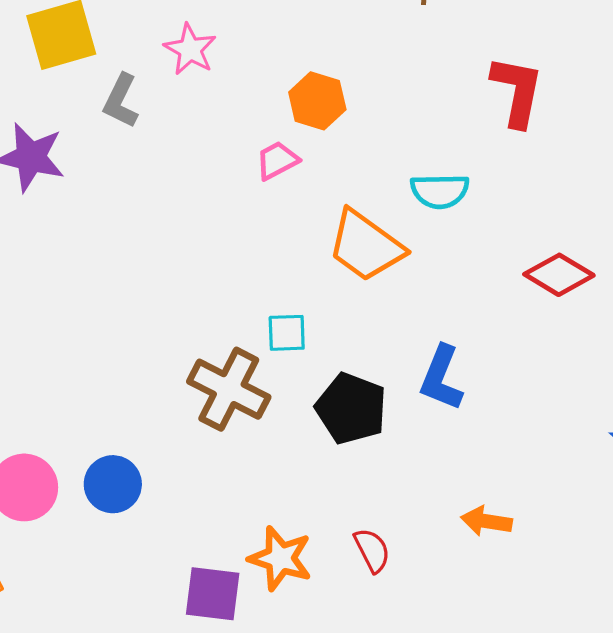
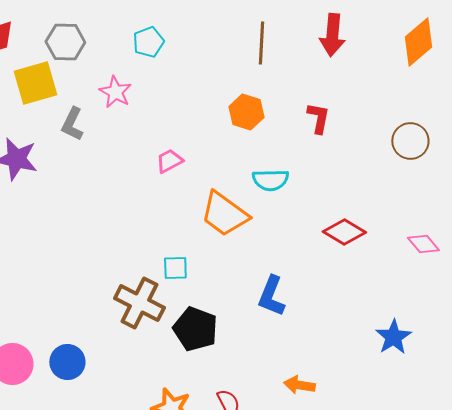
red L-shape: (517, 91) -> (318, 118), size x0.7
orange hexagon: (317, 101) -> (246, 112), moved
black pentagon: (351, 409) -> (195, 329), moved

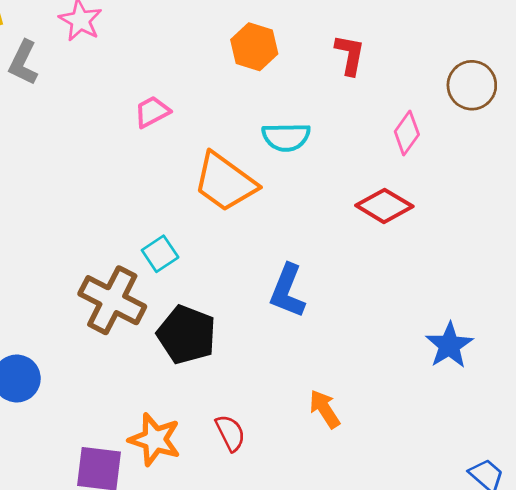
pink diamond: (423, 244) -> (407, 133), moved, turned 76
cyan square: (175, 268) -> (160, 254), turned -32
orange arrow: (299, 385) -> (325, 409), turned 48

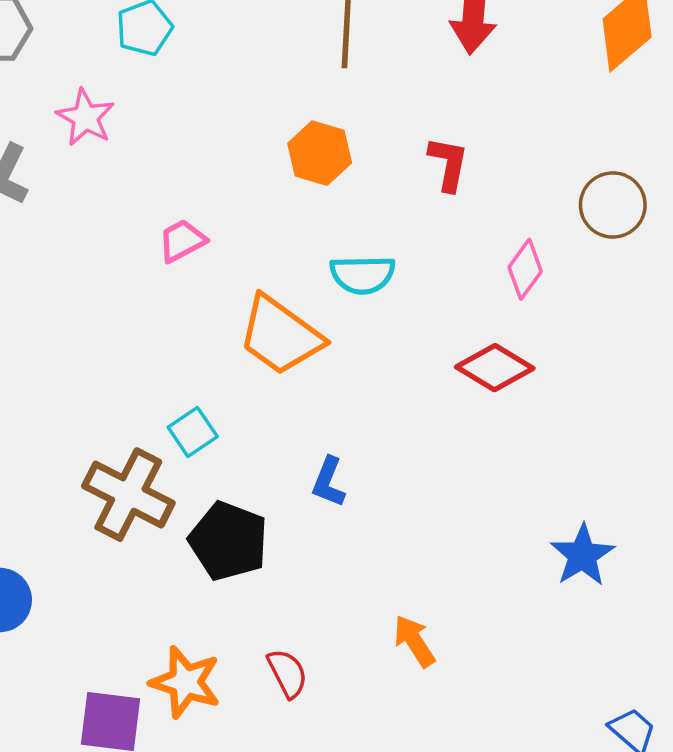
blue L-shape: (287, 291) -> (329, 482), moved, size x0.7

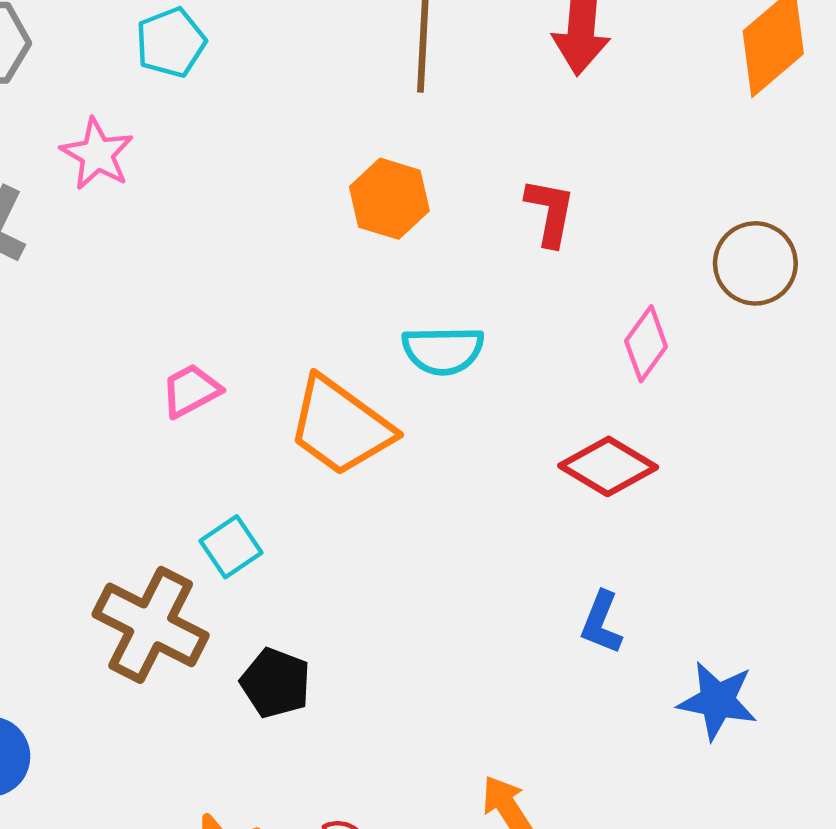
pink trapezoid: (182, 241) -> (191, 391), moved
blue L-shape: (329, 482) -> (601, 623), moved
black pentagon: (228, 541) -> (276, 683), size x0.7
blue star: (582, 555) -> (717, 701), turned -30

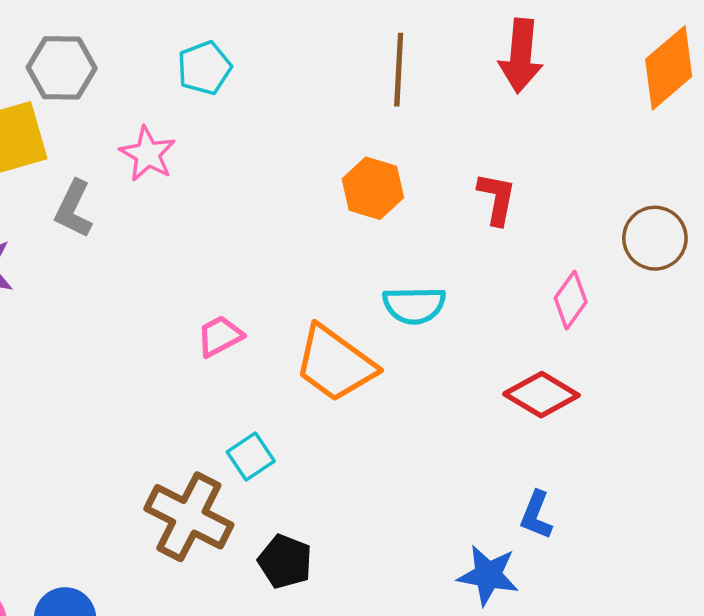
blue star: (717, 701) -> (488, 575), moved

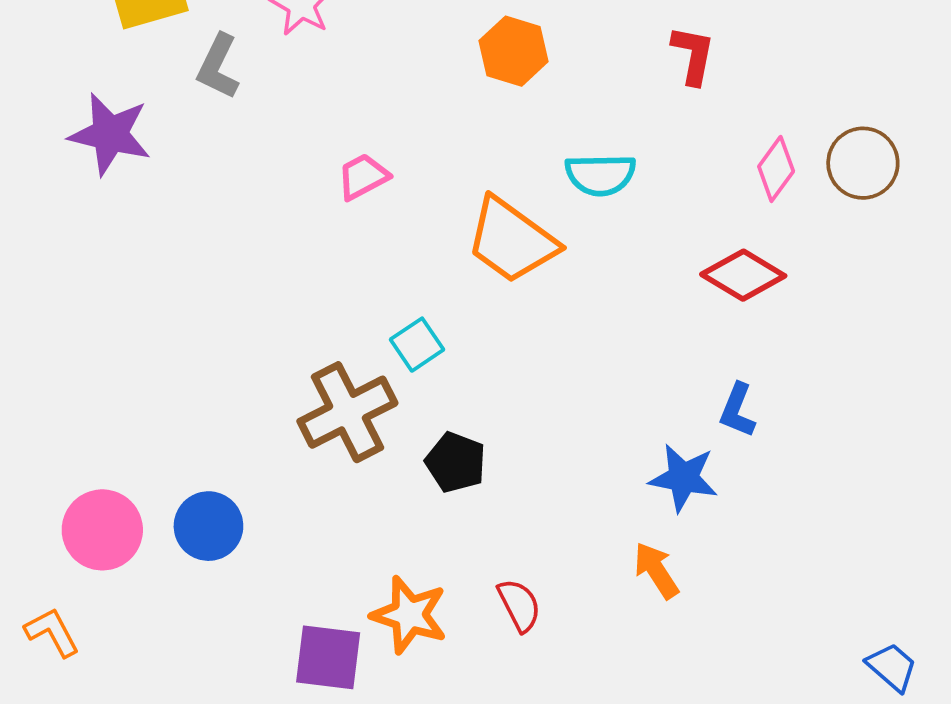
orange hexagon: (373, 188) -> (514, 51), moved
brown circle: (655, 238) -> (863, 163), moved
pink trapezoid: (220, 336) -> (363, 177), moved
brown cross: (189, 517) -> (347, 412), turned 36

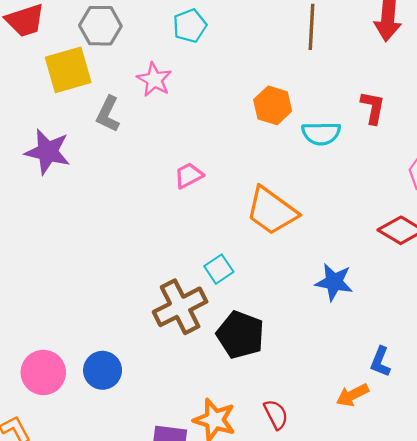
cyan semicircle: (600, 175) -> (321, 133), moved
blue L-shape: (737, 410) -> (380, 362), moved
black pentagon: (456, 462) -> (240, 335), size x1.4
blue star: (683, 478) -> (334, 282), moved
orange arrow: (656, 570) -> (352, 395), turned -84

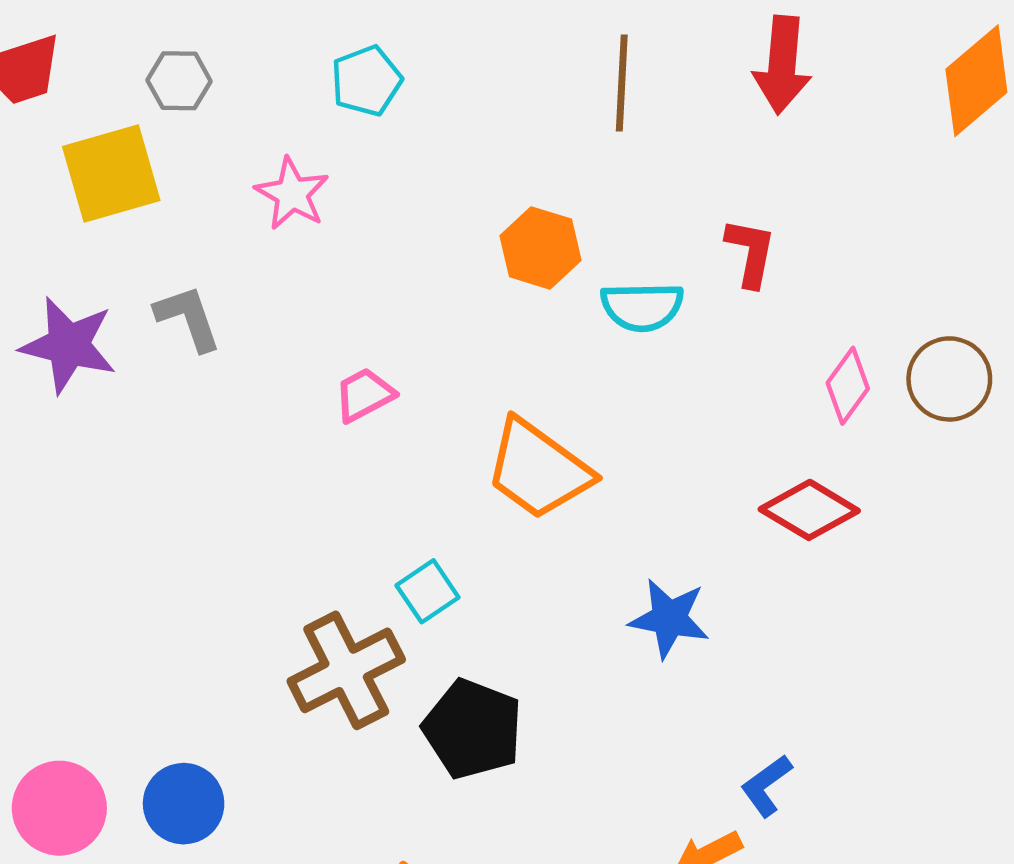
gray hexagon: (100, 26) -> (179, 81), size x0.7
gray L-shape: (108, 114) -> (188, 318), moved, turned 135
blue L-shape: (380, 362) -> (766, 786), turned 32

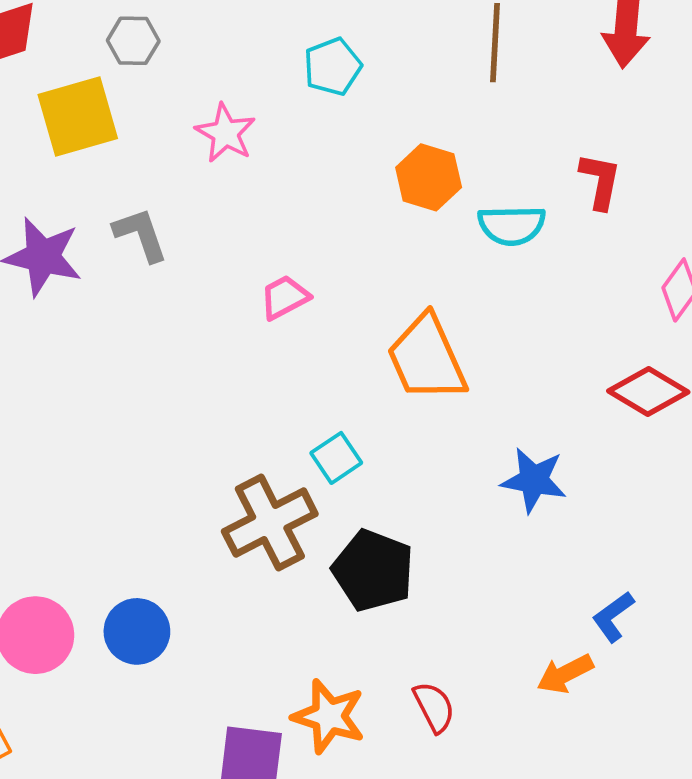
cyan pentagon: (367, 81) -> (333, 67), moved
orange trapezoid: (538, 469) -> (427, 358), turned 30

